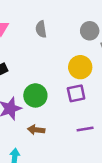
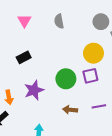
green circle: (35, 95) -> (66, 79), moved
brown arrow: (36, 130) -> (70, 110), moved

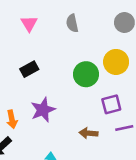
purple square: (90, 76) -> (111, 104), moved
green circle: (66, 79) -> (86, 74), moved

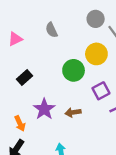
pink triangle: (29, 24) -> (15, 39), turned 49
brown arrow: (89, 133) -> (73, 112), moved

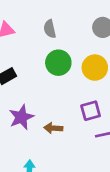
green circle: (74, 70) -> (58, 63), moved

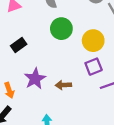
yellow circle: (95, 68) -> (93, 41), moved

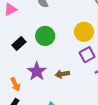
green circle: (61, 29) -> (45, 36), moved

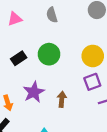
brown arrow: (62, 74) -> (62, 99), turned 96

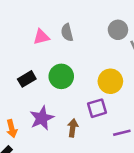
pink triangle: (15, 19) -> (41, 37), moved
purple square: (92, 82) -> (97, 108), moved

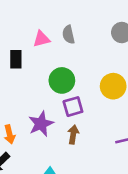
black rectangle: (27, 79) -> (16, 59), moved, turned -60
purple square: (97, 108) -> (73, 107), moved

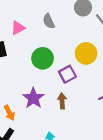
gray semicircle: (68, 35) -> (49, 21), moved
purple square: (73, 107) -> (67, 74), moved

